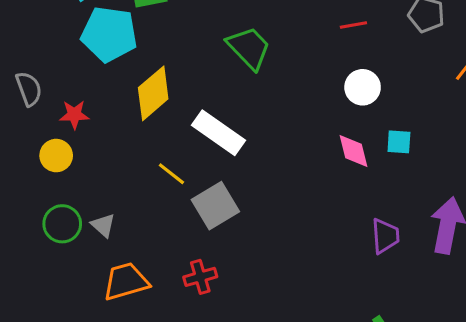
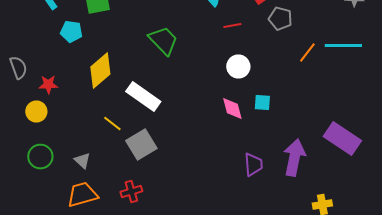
cyan pentagon: (109, 34) -> (71, 32), size x0.6
gray triangle: (103, 225) -> (82, 160), moved

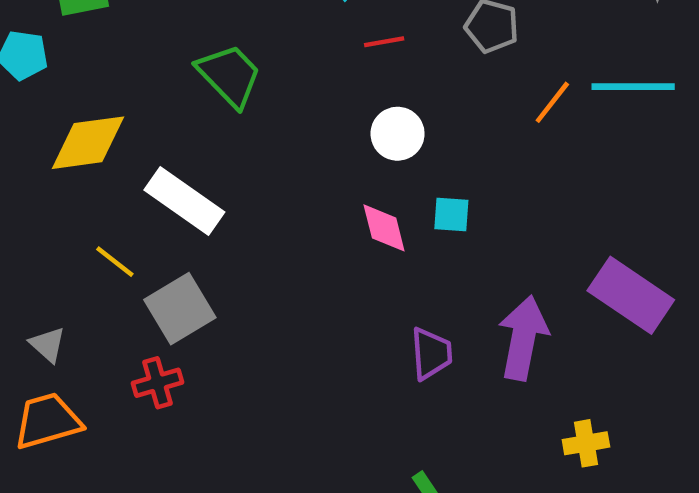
yellow diamond: (100, 70) -> (88, 143), turned 33
red cross: (131, 192) -> (157, 383), moved

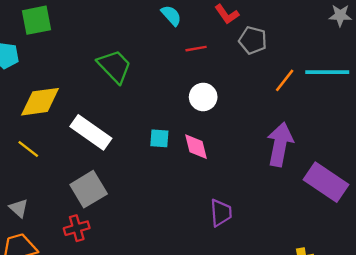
cyan square: (451, 214) -> (159, 138), moved
yellow line: (115, 262) -> (28, 149), moved
purple arrow: (523, 338) -> (280, 144), moved

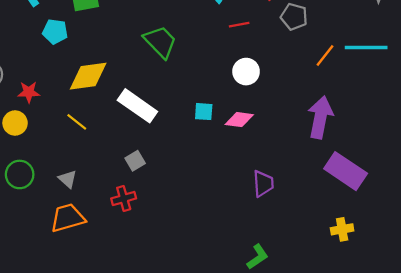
pink diamond: (196, 147) -> (239, 120), turned -68
purple rectangle: (326, 182) -> (346, 171), moved
gray square: (89, 189) -> (135, 161), size x0.6

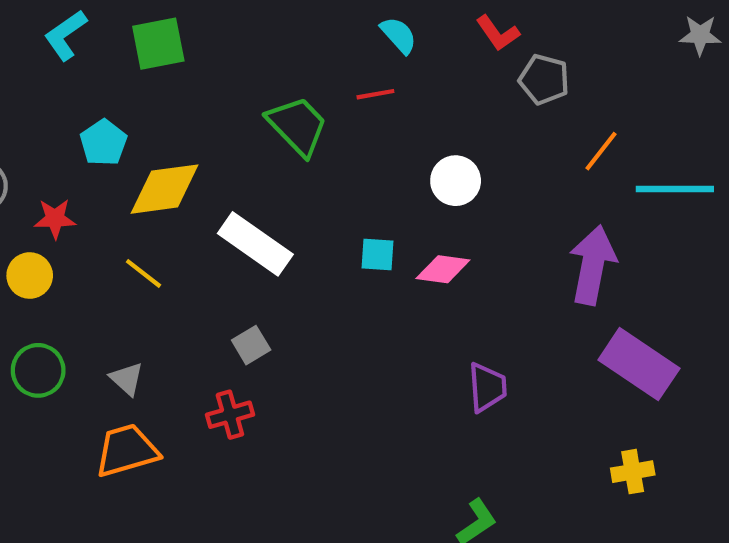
red line: (239, 25) -> (375, 94), moved
cyan pentagon: (55, 32) -> (103, 143), moved, turned 30
cyan line: (366, 48) -> (675, 189), moved

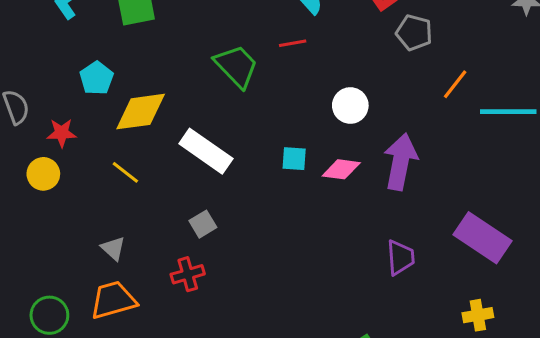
purple arrow: (593, 265) -> (400, 162), moved
green circle: (38, 370) -> (49, 315), moved
purple trapezoid: (487, 387) -> (400, 257), moved

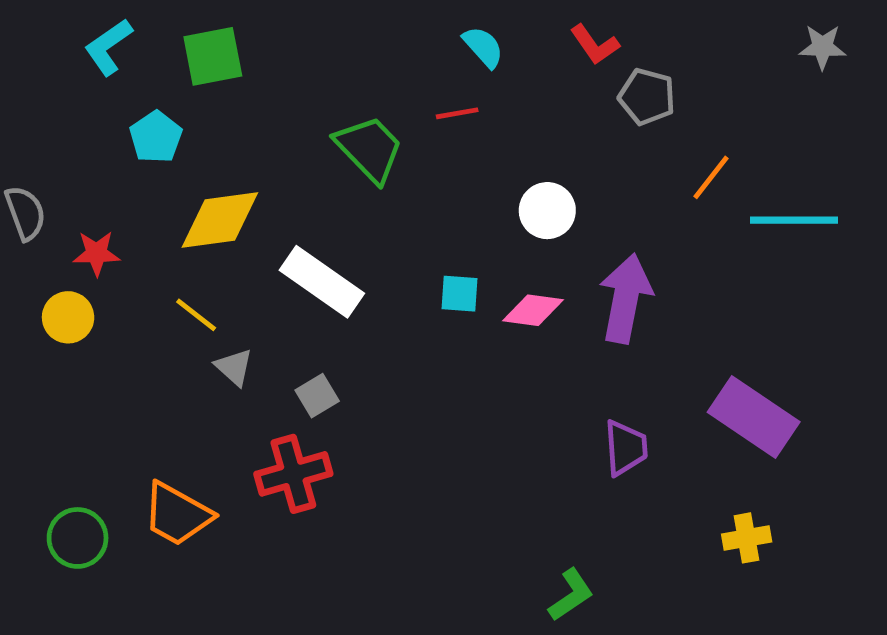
cyan pentagon: (97, 78) -> (156, 137), moved
gray triangle: (113, 248) -> (234, 367), moved
red cross: (188, 274) -> (293, 474), size x1.4
orange trapezoid: (113, 300) -> (177, 514), turned -135

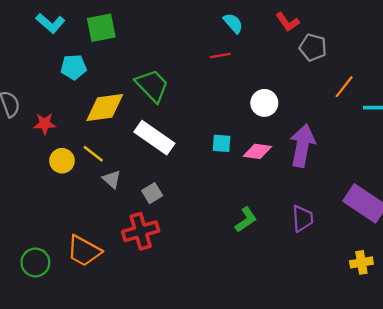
cyan L-shape: (108, 47) -> (50, 23), turned -104
cyan pentagon: (156, 137) -> (74, 67), turned 30
green trapezoid: (369, 149) -> (152, 86), moved
yellow circle: (68, 317) -> (62, 161), moved
green L-shape: (571, 595) -> (246, 220), moved

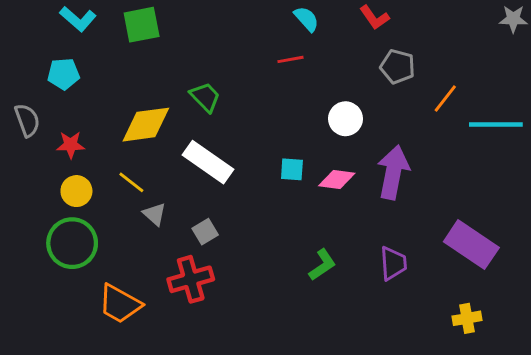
gray pentagon: (313, 47) -> (398, 67), moved
cyan pentagon: (74, 67) -> (63, 74), moved
green trapezoid: (152, 86) -> (205, 97), size x0.7
yellow circle: (62, 161) -> (76, 191), moved
green circle: (35, 262) -> (72, 243), moved, size x1.4

